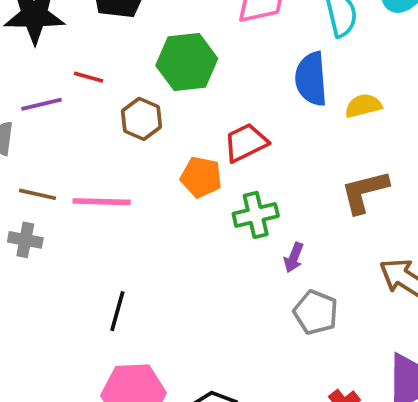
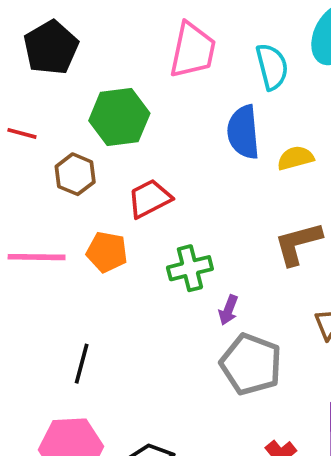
red trapezoid: (246, 143) -> (150, 199), moved
orange pentagon: (201, 177) -> (107, 252), moved
black line: (117, 311) -> (82, 364), moved
gray pentagon: (316, 312) -> (251, 364), size x1.4

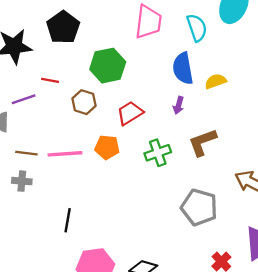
brown L-shape: (298, 243) -> (202, 142), moved
purple arrow: (228, 310) -> (179, 105), moved
black line: (82, 364) -> (68, 220), moved

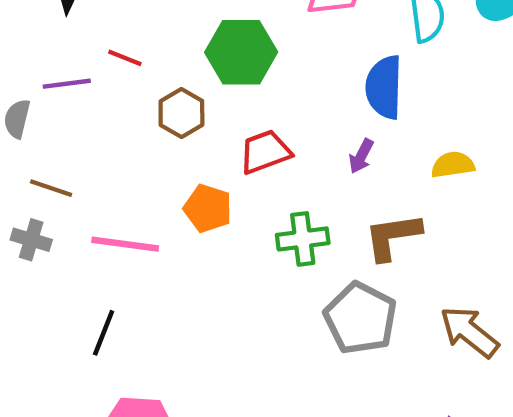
yellow semicircle: (215, 81) -> (453, 165), moved
pink line: (65, 154) -> (125, 244), moved
gray pentagon: (199, 207) -> (360, 318), moved

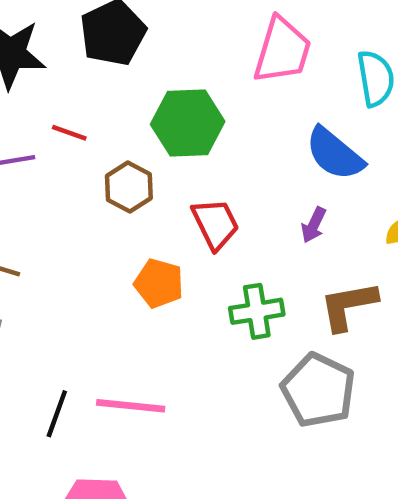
blue semicircle: (384, 87) -> (335, 154), turned -50
red trapezoid: (265, 152) -> (215, 224), turned 86
pink line: (125, 244) -> (131, 406), moved

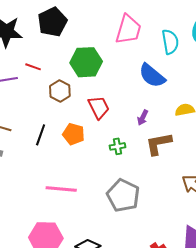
purple arrow: (314, 225) -> (143, 118), moved
green cross: (257, 311) -> (118, 146), size x0.7
gray pentagon: (318, 390) -> (123, 195), moved
black line: (57, 414) -> (41, 135), moved

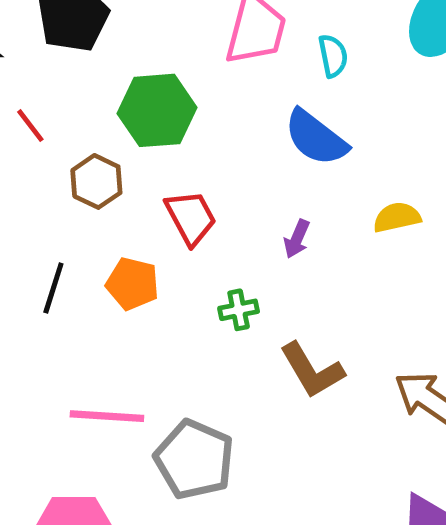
cyan semicircle: (170, 42) -> (333, 56), moved, size x0.7
red line: (33, 67) -> (30, 126), turned 35
brown L-shape: (159, 144) -> (312, 370), moved, turned -108
gray pentagon: (123, 195) -> (194, 460), moved

